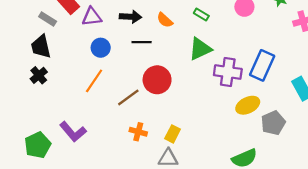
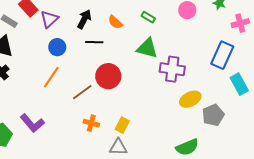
purple triangle: (92, 17) -> (49, 19), turned -36
black arrow: (130, 17) -> (84, 19), turned -66
green triangle: (200, 49) -> (147, 48), turned 40
blue rectangle: (262, 65) -> (222, 55), moved

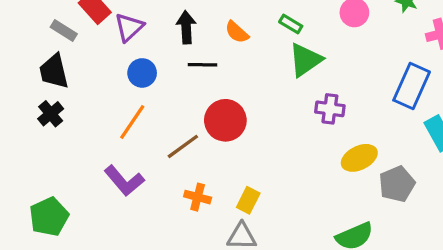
black arrow: (84, 19) -> (186, 27), turned -30
green triangle: (147, 48) -> (305, 60), moved, turned -50
purple cross: (172, 69) -> (330, 109), size x0.7
purple L-shape: (32, 123) -> (124, 181), moved

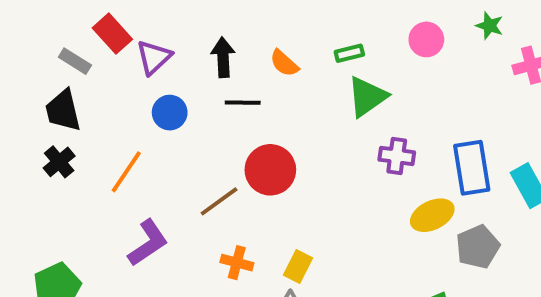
green rectangle: (291, 24) -> (349, 53), turned -45
blue rectangle: (412, 86) -> (472, 168), moved, turned -33
orange line: (132, 122) -> (126, 172), moved
purple L-shape: (124, 181) -> (148, 243), turned -84

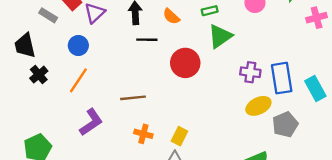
black trapezoid: (63, 111) -> (25, 46), moved
blue circle: (170, 113) -> (78, 46), moved
purple cross: (397, 156) -> (250, 72), moved
red circle: (270, 170) -> (185, 63), moved
brown line: (219, 201) -> (133, 98), turned 30

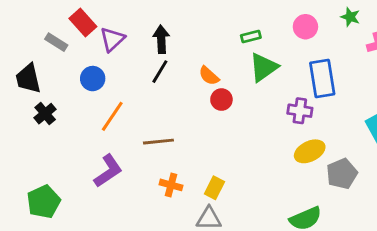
orange semicircle: (171, 16) -> (209, 76), moved
black line: (147, 40) -> (160, 72), moved, turned -60
red circle: (185, 63) -> (221, 100), size x0.6
blue rectangle: (282, 78) -> (322, 79), moved
orange line: (78, 80) -> (112, 116), moved

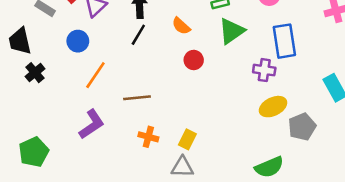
orange semicircle: (209, 76) -> (181, 26), moved

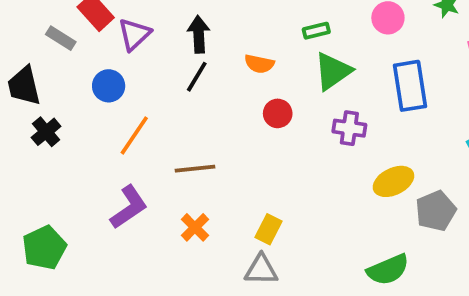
orange semicircle: (181, 26) -> (259, 64), turned -30
purple cross: (264, 70) -> (349, 128), moved
orange cross: (148, 137) -> (195, 227), moved, turned 30

